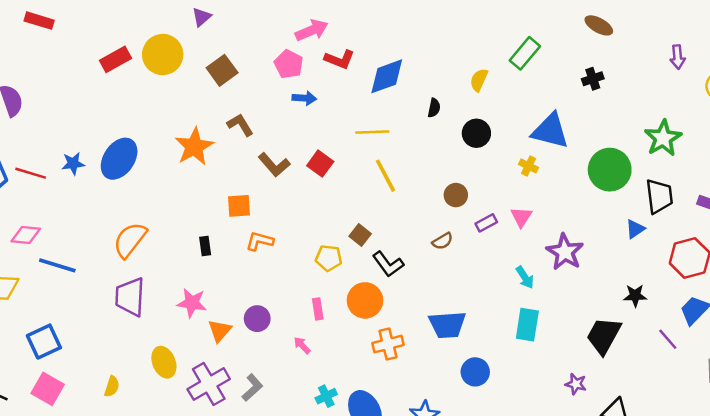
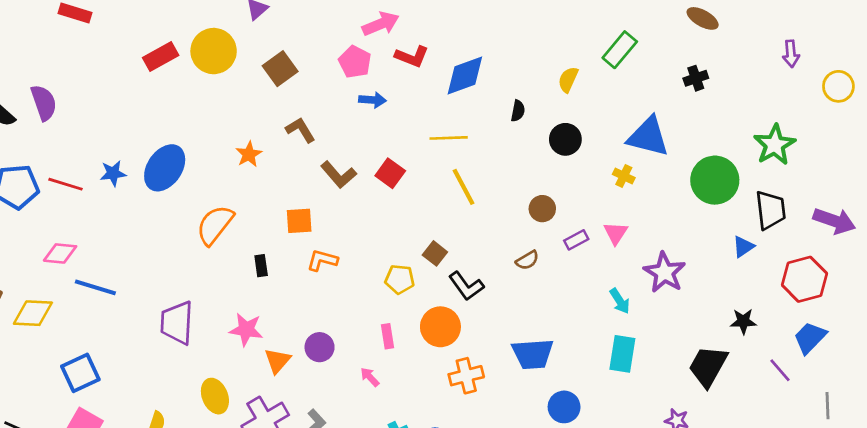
orange star: (194, 147) -> (249, 154), size x0.6
orange semicircle: (130, 240) -> (215, 225), moved

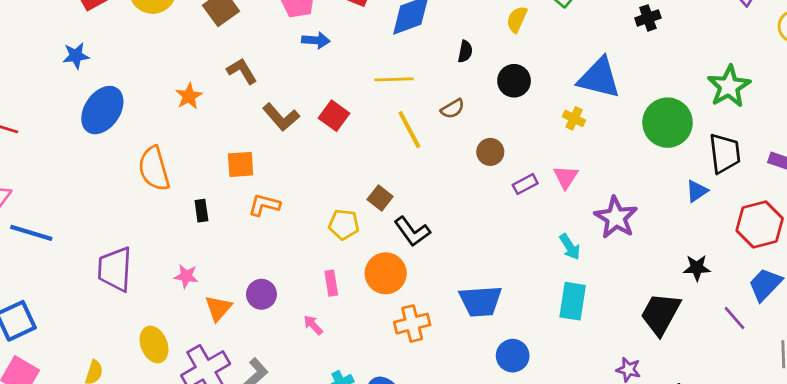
blue star: (113, 173) -> (76, 56), moved
orange semicircle: (215, 225) -> (154, 169), turned -54
brown semicircle: (527, 260) -> (453, 109), moved
pink star: (246, 330) -> (186, 276), size x0.7

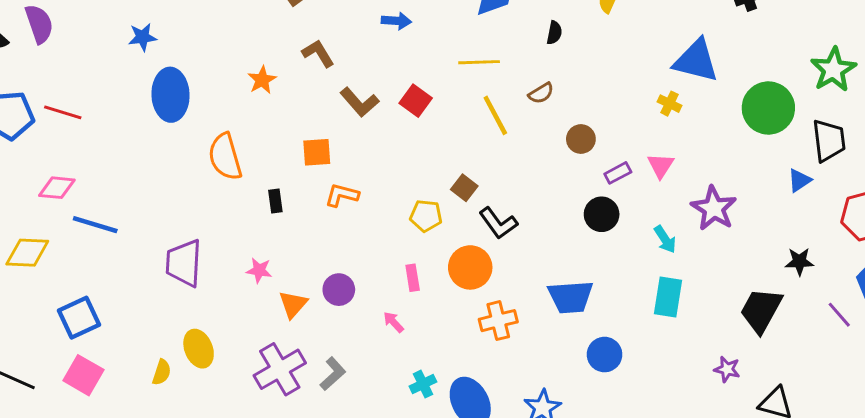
black circle: (514, 81) -> (602, 214), moved
blue ellipse: (102, 110) -> (171, 95), turned -36
yellow ellipse: (154, 344) -> (199, 349), moved

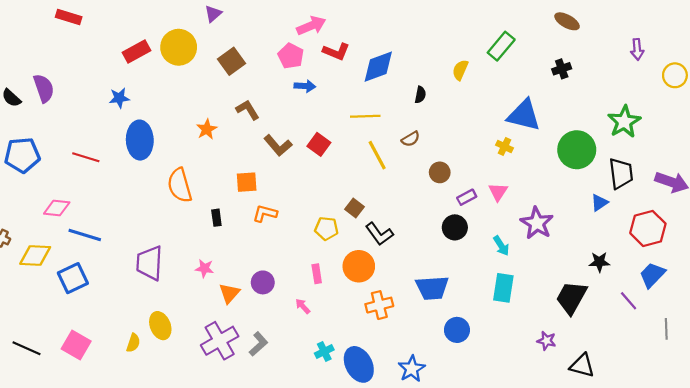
red line: (63, 112) -> (86, 157), moved
blue square: (79, 318) -> (73, 278), moved

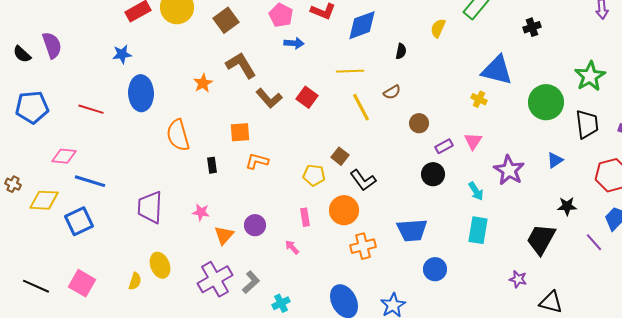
brown L-shape: (248, 110) -> (241, 65), size x1.4
blue triangle: (599, 203) -> (555, 160), moved
cyan cross: (324, 351) -> (281, 303), moved

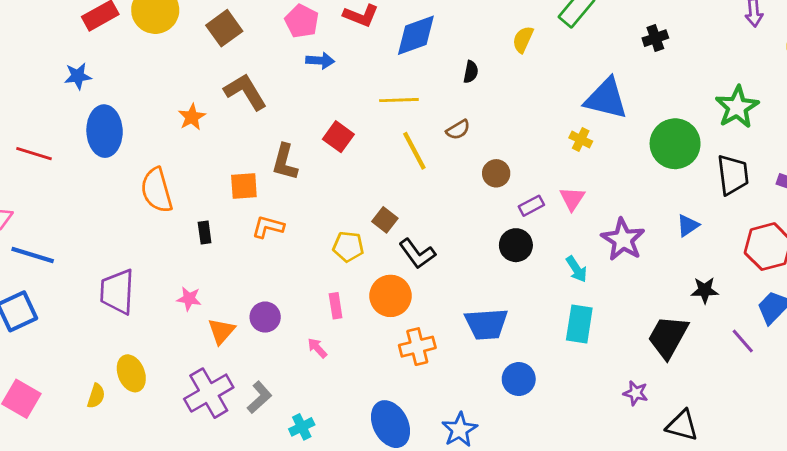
brown L-shape: (269, 98) -> (285, 162), moved, turned 56

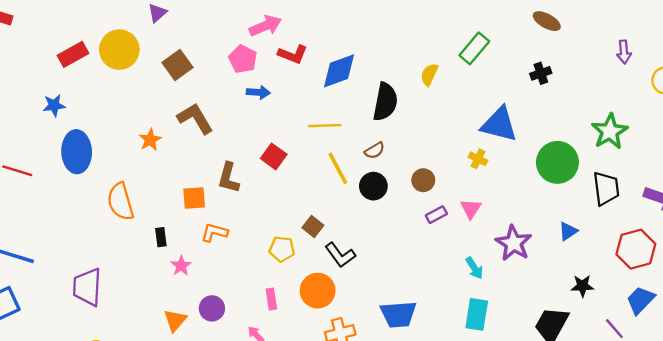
black semicircle: (471, 72) -> (385, 102), size x2.0
brown circle: (496, 173) -> (423, 180), moved
black circle: (516, 245) -> (373, 186), moved
pink star: (189, 299) -> (181, 266), moved, turned 30

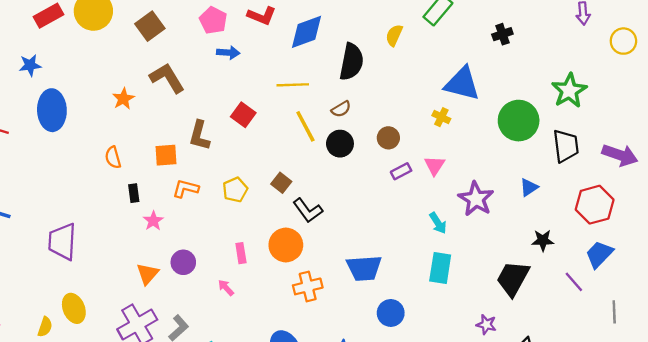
orange semicircle: (121, 202) -> (113, 157), moved, size x0.6
yellow pentagon: (282, 249) -> (235, 190), moved, turned -30

